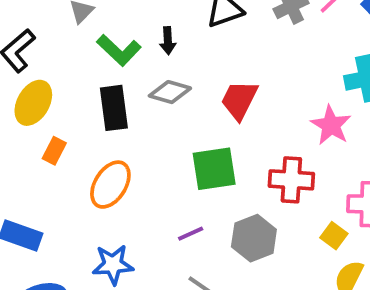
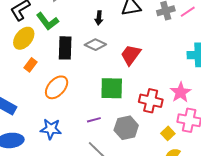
green L-shape: (119, 50) -> (47, 21), moved
pink star: (331, 125) -> (181, 92), moved

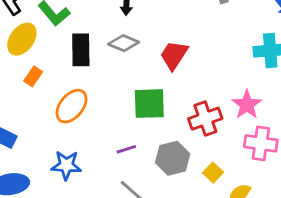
red cross: (151, 101) -> (205, 119), turned -30
yellow square: (168, 133) -> (213, 173), moved

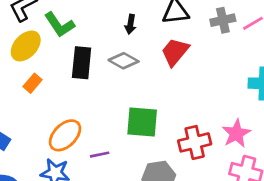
red trapezoid: (174, 55) -> (175, 52), moved
orange ellipse: (72, 106) -> (65, 135), moved
purple line: (126, 149) -> (100, 155), moved

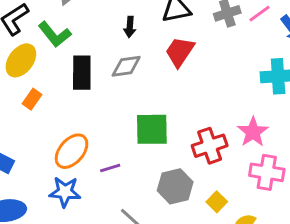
gray diamond: (124, 61) -> (126, 66), turned -32

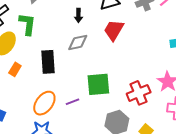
green L-shape: (55, 34) -> (27, 24), turned -130
black rectangle: (82, 73) -> (48, 62), moved
purple line: (110, 168) -> (72, 102), moved

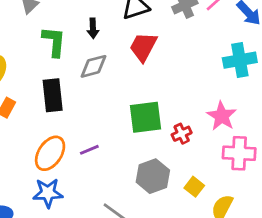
green L-shape: (27, 24) -> (54, 42), moved
green square: (98, 84) -> (145, 117), moved
red cross: (139, 93) -> (182, 134), size x0.6

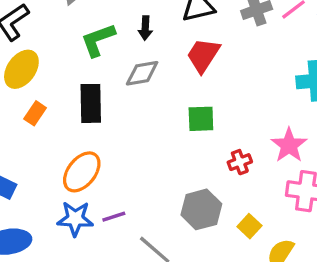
green L-shape: (54, 42) -> (98, 40), turned -120
green square: (145, 117) -> (201, 119), moved, size x0.7
purple line: (89, 150) -> (114, 217), moved

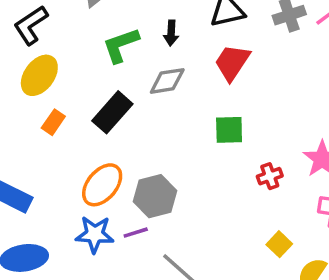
black rectangle: (91, 103) -> (112, 112), turned 42
gray hexagon: (201, 209) -> (155, 196), moved

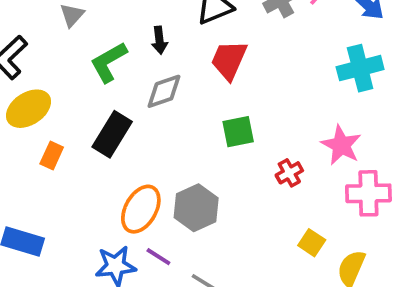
yellow ellipse: (39, 75) -> (28, 109), turned 30
orange ellipse: (102, 185) -> (141, 209), moved
gray hexagon: (155, 196) -> (196, 208), moved
purple line: (136, 233) -> (158, 257), turned 60

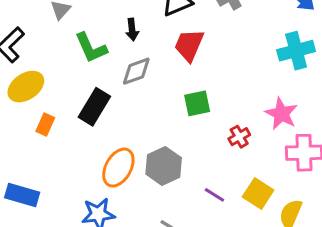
green L-shape: (109, 62) -> (91, 48), turned -84
yellow square: (312, 243) -> (258, 194), size x1.4
purple line: (158, 257) -> (214, 195), moved

